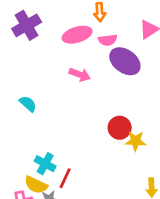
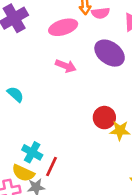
pink semicircle: (108, 40) -> (101, 13), moved

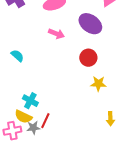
red circle: (104, 118) -> (88, 58), moved
red line: (52, 167) -> (45, 121), moved

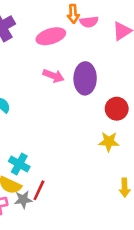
purple ellipse: (90, 24) -> (85, 78), moved, turned 55
red circle: (88, 58) -> (117, 109), moved

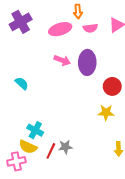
pink semicircle: (89, 22) -> (90, 28), moved
gray star: (23, 200) -> (65, 147), moved

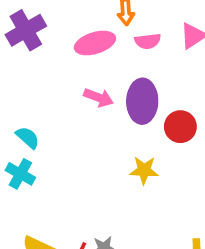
red circle: (112, 86) -> (180, 127), moved
yellow star: (106, 112) -> (144, 170), moved
cyan cross: (35, 130) -> (20, 174), moved

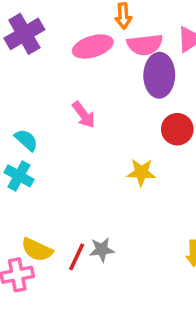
pink semicircle: (148, 41) -> (145, 45), size x1.4
pink arrow: (99, 98) -> (84, 115), moved, turned 32
purple ellipse: (142, 101) -> (159, 75), moved

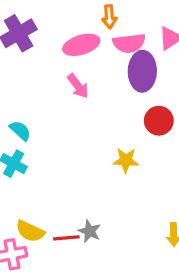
pink arrow: (84, 115) -> (78, 86), moved
gray star: (102, 250) -> (90, 231), turned 30
red line: (77, 257) -> (66, 238), turned 60

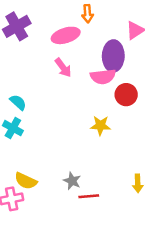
pink semicircle: (129, 43) -> (103, 77), moved
red line: (66, 238) -> (89, 196), moved

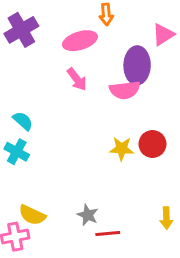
red circle: (126, 95) -> (152, 144), moved

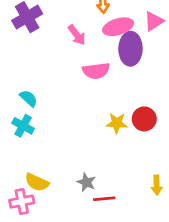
pink ellipse: (80, 41) -> (118, 27), moved
pink arrow: (77, 79) -> (77, 35), moved
pink semicircle: (125, 90) -> (96, 71), moved

